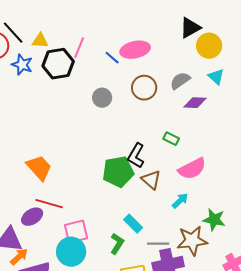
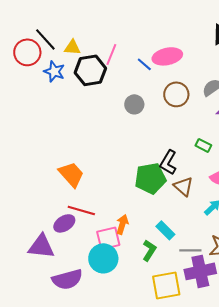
orange arrow: (19, 257) -> (122, 224), moved, turned -30

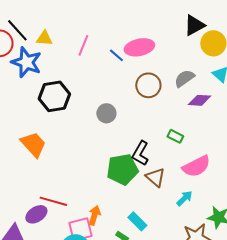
black hexagon: (90, 70) -> (54, 96), moved
blue star: (54, 71) -> (26, 62), size x1.4
gray circle: (134, 104) -> (106, 113), moved
orange trapezoid: (71, 174) -> (33, 144), moved

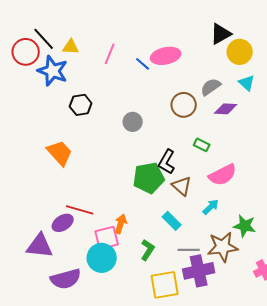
brown circle: (148, 85) -> (184, 105), moved
black hexagon: (54, 96) -> (81, 105), size x0.7
cyan rectangle: (137, 221) -> (172, 221), moved

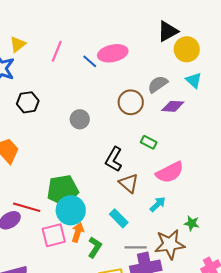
yellow triangle: (71, 47) -> (18, 44), turned -42
green pentagon: (149, 178) -> (63, 190), moved
orange arrow: (121, 224) -> (78, 232), moved
green star: (245, 226) -> (192, 223), size x0.7
cyan circle: (102, 258) -> (71, 210), moved

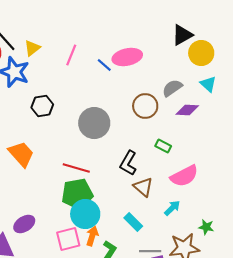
gray circle: (80, 119) -> (94, 123), size x1.6
red line: (27, 207) -> (76, 168), moved

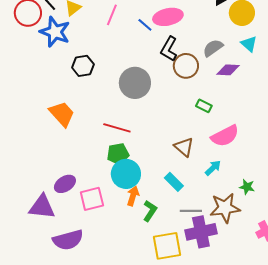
black L-shape: (128, 163) -> (169, 49), moved
green pentagon: (77, 194) -> (118, 154), size x0.7
pink square: (68, 239) -> (92, 199), moved

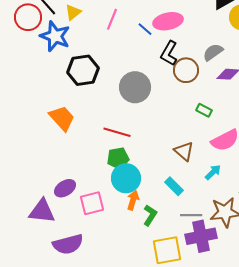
black hexagon: (83, 66) -> (83, 70), size x1.4

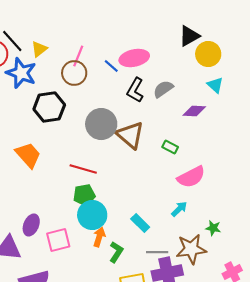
gray semicircle: (213, 52) -> (163, 89), moved
brown circle: (186, 70) -> (74, 73), moved
brown triangle: (184, 151) -> (130, 135), moved, size x1.4
purple ellipse: (65, 188) -> (31, 225), turned -35

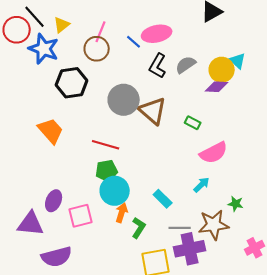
yellow circle: (208, 54) -> (222, 70), moved

